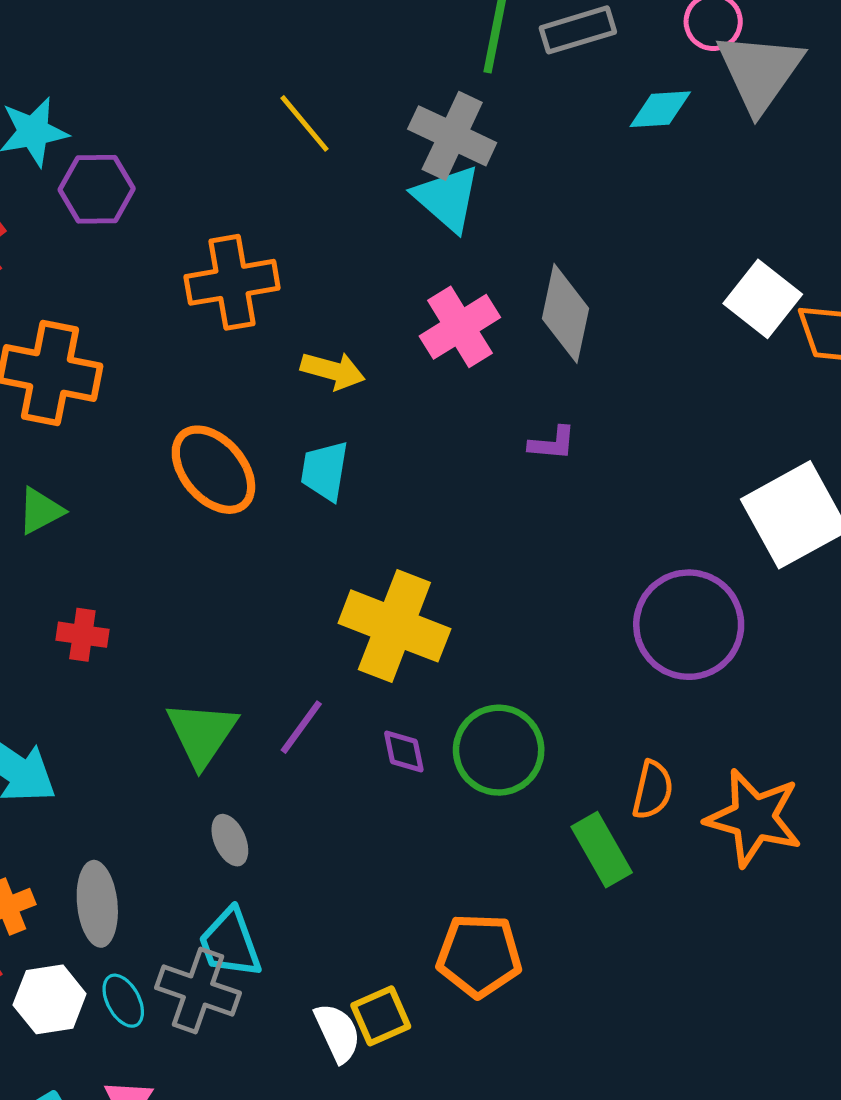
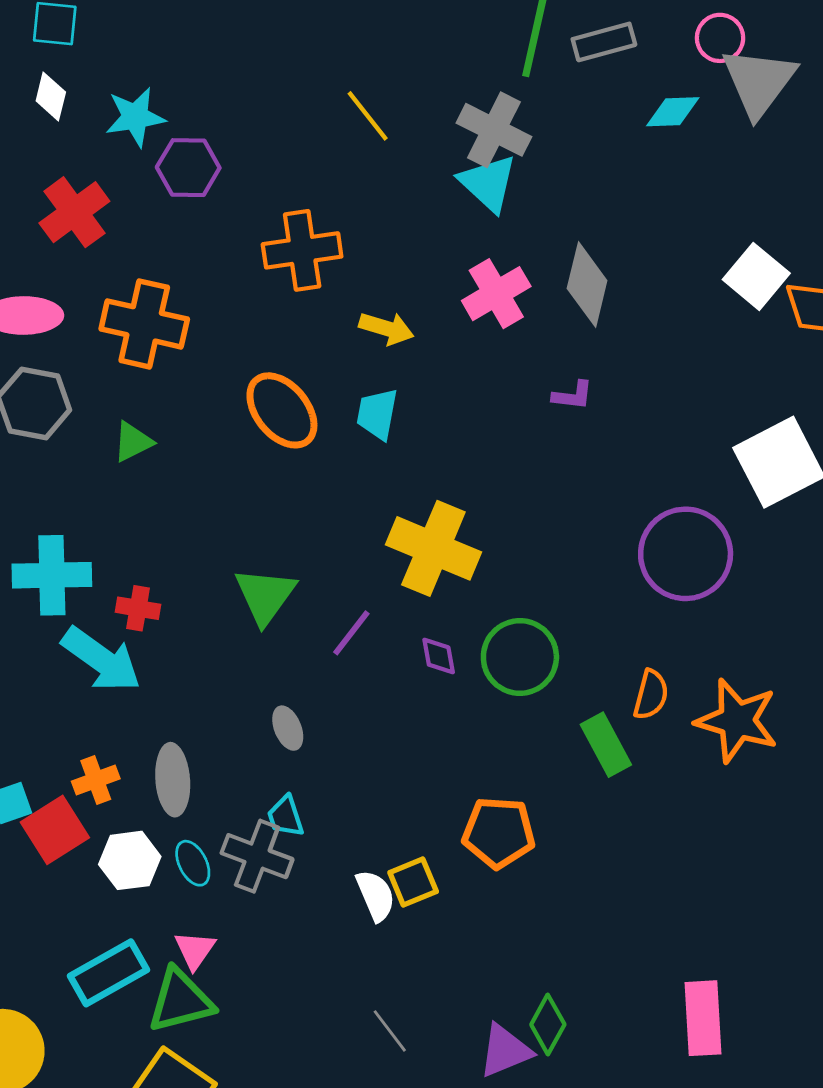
red cross: (82, 635) -> (138, 608), moved
green triangle: (202, 734) -> (265, 596), moved
cyan trapezoid: (230, 943) -> (286, 816), size x0.7

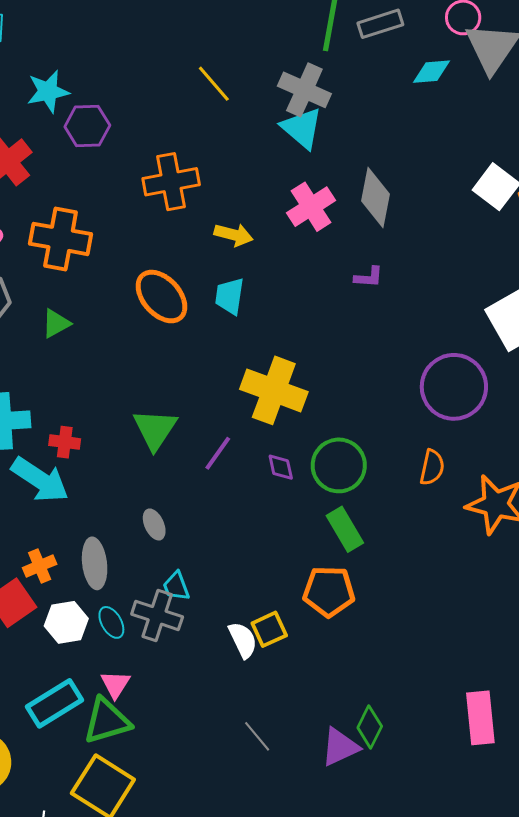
orange semicircle: (651, 695) -> (432, 467), moved
gray ellipse: (288, 728) -> (154, 524), moved
green rectangle: (606, 745) -> (345, 529), moved

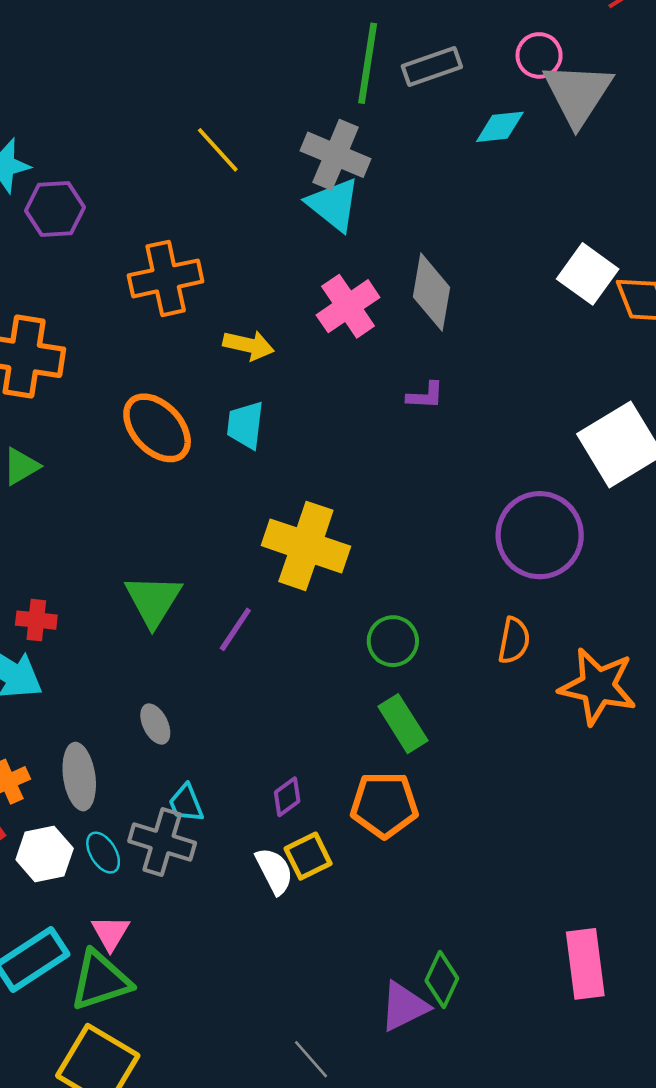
green circle: (339, 465) -> (393, 641), size x0.7
purple diamond: (281, 467) -> (287, 797), moved, turned 68
gray line: (257, 736) -> (311, 1059), moved

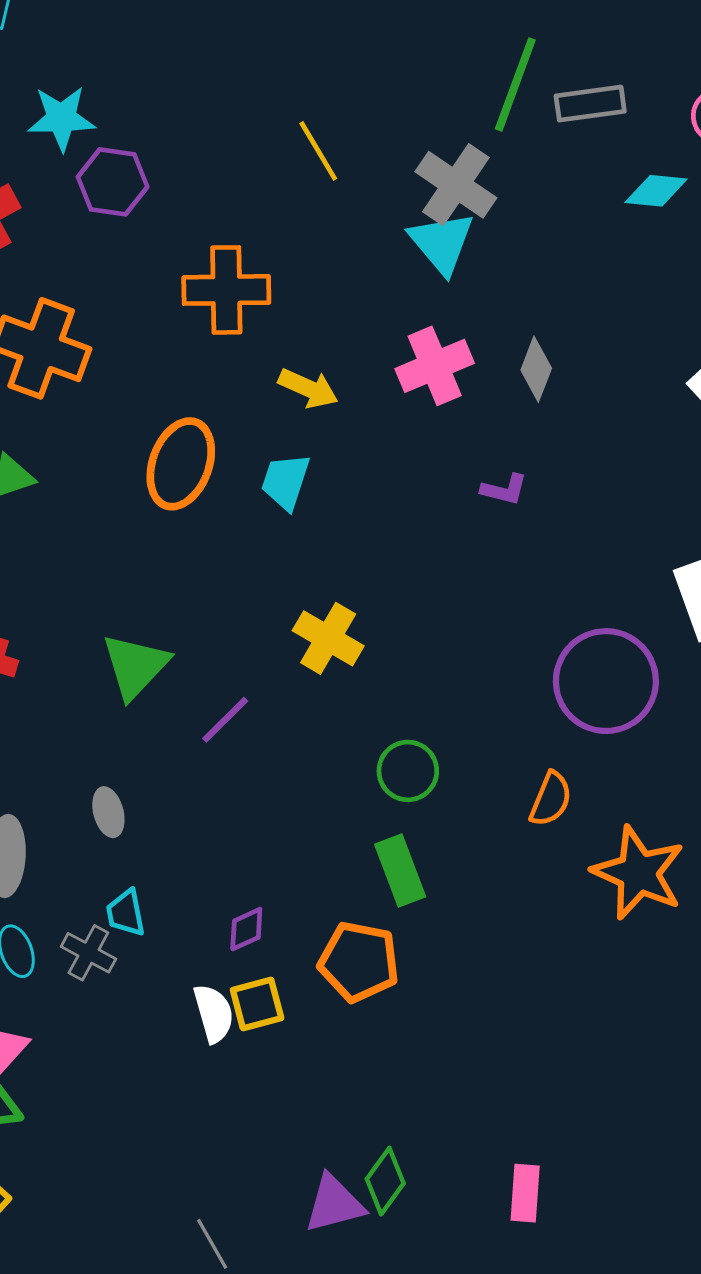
gray diamond: (431, 292) -> (536, 369), size x0.7
orange ellipse: (157, 428) -> (181, 464), turned 52
yellow cross: (306, 546) -> (328, 638), size x0.7
gray cross: (162, 842) -> (88, 953), size x0.7
pink rectangle: (585, 964) -> (525, 1193), moved, size x0.7

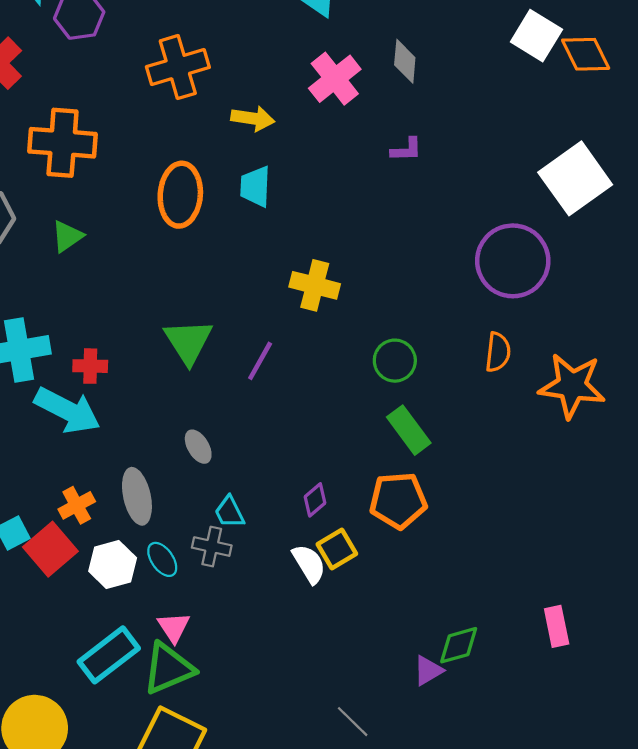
green diamond: (385, 1181) -> (459, 645), turned 54
purple triangle: (334, 1204) -> (428, 671), size x0.7

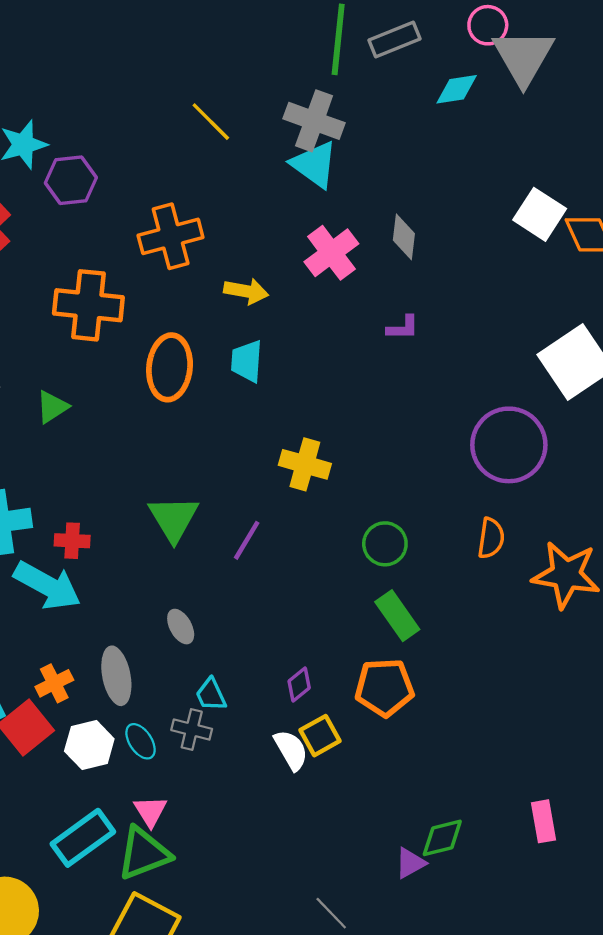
orange cross: (63, 143) -> (88, 305), moved

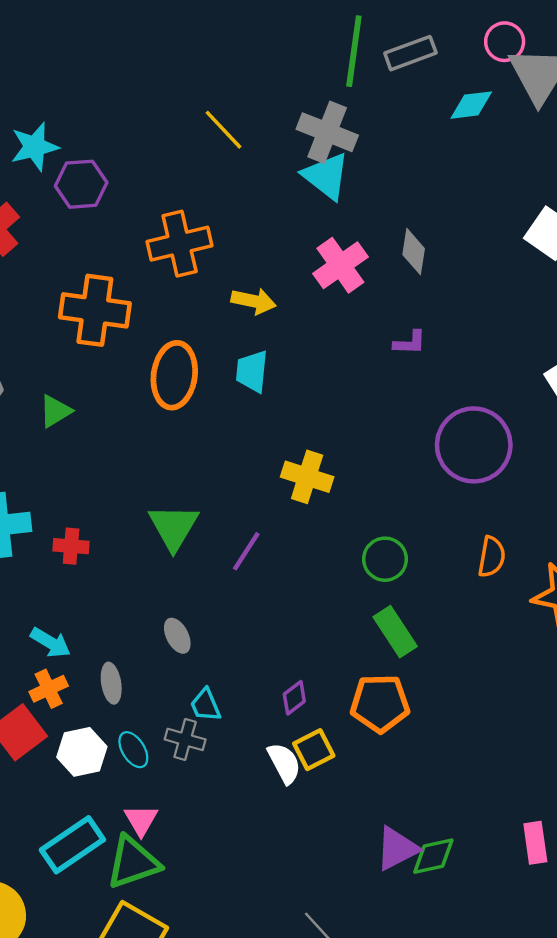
purple circle: (509, 445) -> (474, 445), moved
cyan arrow: (47, 586) -> (50, 643), moved, size x0.6
gray ellipse: (116, 676) -> (111, 683), size x0.7
purple triangle: (410, 863) -> (397, 849), moved, size x1.4

